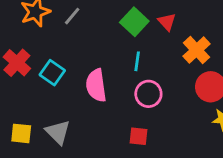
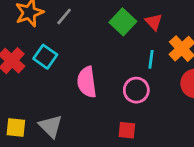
cyan line: (137, 61) -> (151, 59), moved
cyan square: (52, 73) -> (45, 57), moved

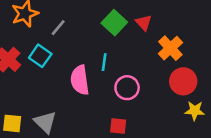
gray line: (64, 17) -> (58, 28), moved
cyan line: (151, 59) -> (104, 62), moved

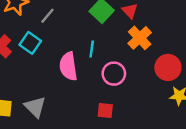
orange cross: (170, 48) -> (140, 38), moved

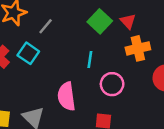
orange cross: (140, 38) -> (138, 48), turned 30
pink semicircle: (68, 66) -> (66, 96), moved

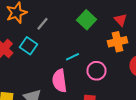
red triangle: (128, 21) -> (120, 20), moved
cyan line: (90, 59) -> (72, 57), moved, turned 56

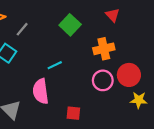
red triangle: (120, 20) -> (113, 15), moved
pink circle: (96, 71) -> (103, 80), moved

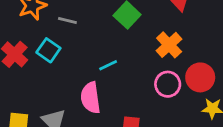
gray line: (22, 29) -> (67, 20), turned 64
orange cross: (104, 49) -> (169, 45), turned -30

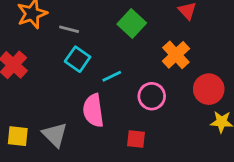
cyan square: (48, 50) -> (78, 59), moved
pink circle: (168, 84) -> (152, 96), moved

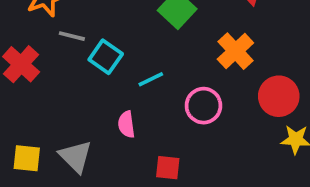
gray line: (69, 29) -> (72, 36), moved
pink semicircle: (93, 110) -> (126, 124), size x0.6
red square: (136, 139) -> (168, 168), moved

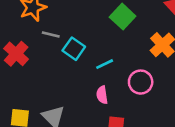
pink semicircle: (126, 124) -> (102, 95), moved

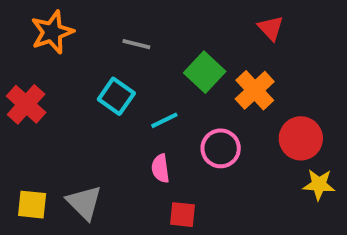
green square: (123, 17) -> (205, 72), moved
gray line: (51, 35) -> (136, 44), moved

